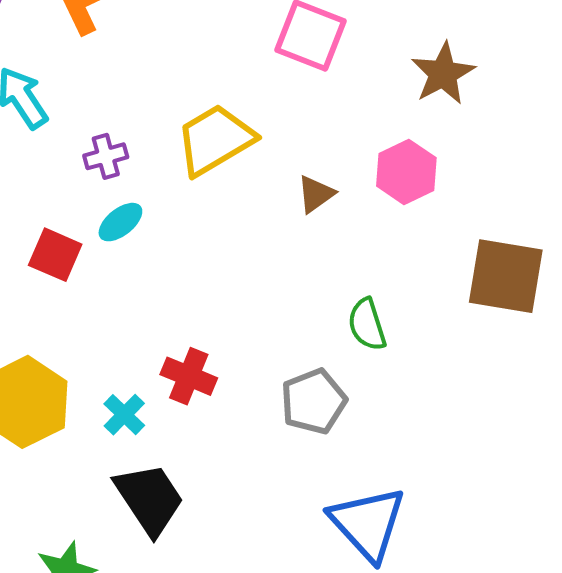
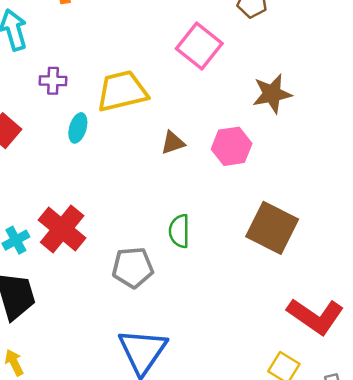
cyan ellipse: (120, 222) -> (78, 128), moved, turned -52
red cross: (189, 376) -> (62, 229), size x1.4

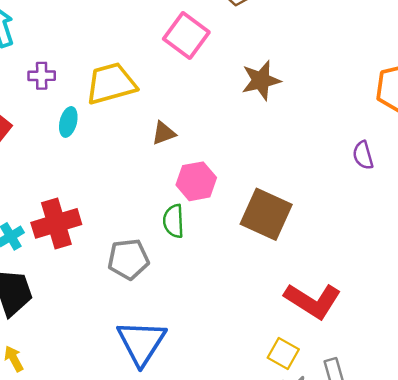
pink hexagon: (232, 146) -> (196, 181), moved
red cross: (62, 229) -> (56, 223), turned 36

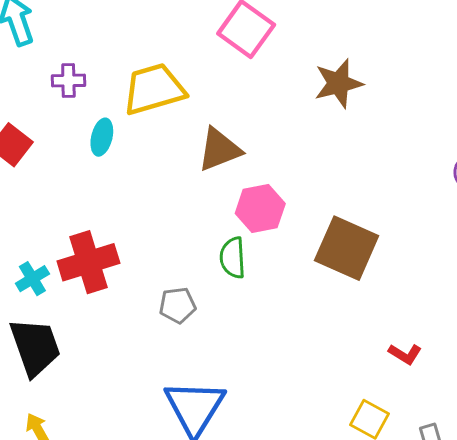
brown triangle: (164, 133) -> (219, 150), size x1.5
gray pentagon: (128, 259) -> (178, 305), size x0.7
red L-shape: (313, 301) -> (405, 354), size x0.5

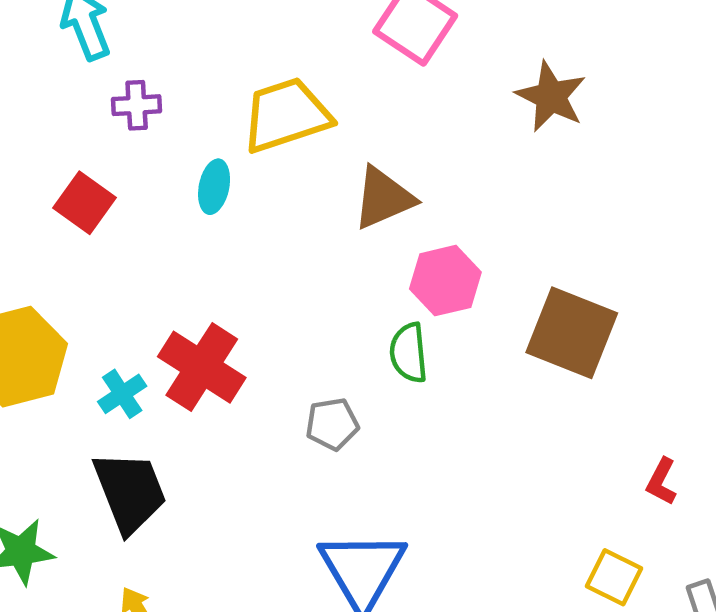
purple cross: (68, 81) -> (137, 105), moved
brown star: (338, 83) -> (551, 97), turned -30
red cross: (88, 262) -> (202, 367), turned -38
red L-shape: (405, 354) -> (662, 482), turned 88

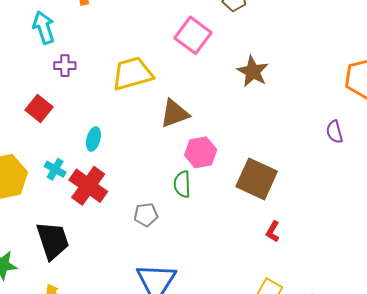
cyan ellipse: (214, 187) -> (93, 139), moved
cyan cross: (122, 394) -> (55, 169), moved, turned -30
red L-shape: (662, 482) -> (273, 232), moved

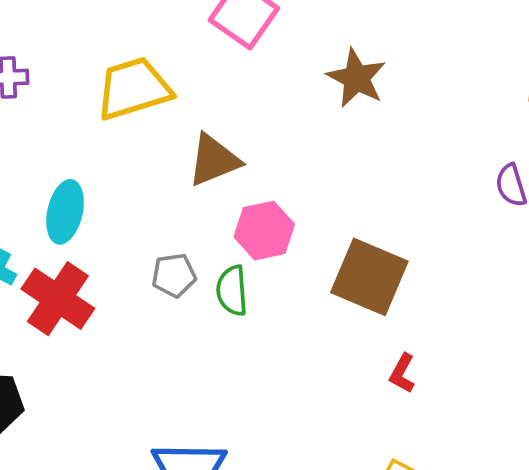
cyan ellipse: (93, 139) -> (65, 212), size x1.4
gray pentagon: (146, 215) -> (174, 275), moved

